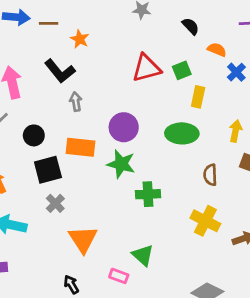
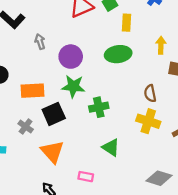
gray arrow: (76, 102) -> (40, 42), moved
orange rectangle: (80, 147) -> (33, 91), moved
black square: (48, 170) -> (54, 114), moved
brown semicircle: (210, 175) -> (150, 93), moved
green triangle: (143, 255) -> (111, 148), moved

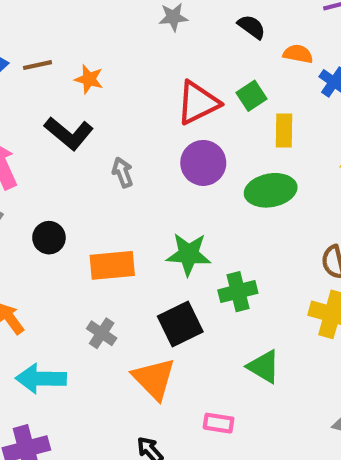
purple circle: (71, 57) -> (203, 163), moved
black square: (54, 114) -> (180, 324), moved

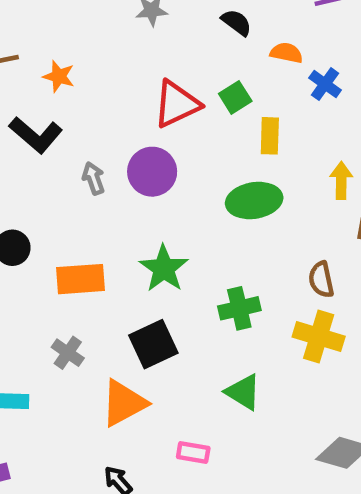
purple circle: (203, 163) -> (152, 172), moved
green star: (189, 254) -> (164, 268), turned 30
green cross: (238, 292) -> (239, 308), moved
orange triangle: (154, 379) -> (124, 403), turned 45

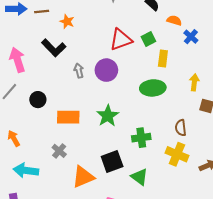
black square: (153, 344) -> (112, 161), moved

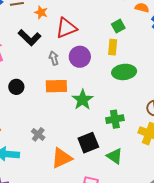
red triangle: (121, 40) -> (66, 28), moved
yellow rectangle: (163, 58) -> (113, 47), moved
orange rectangle: (68, 117) -> (56, 86), moved

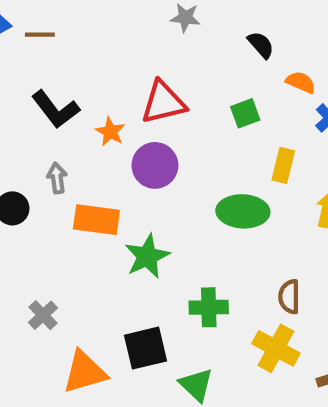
orange star: (41, 12) -> (110, 132), moved
red triangle: (66, 28) -> (163, 102), moved
yellow rectangle: (113, 47) -> (283, 165), moved
gray arrow: (54, 58) -> (57, 178), moved

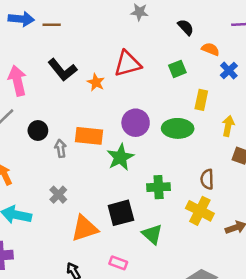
purple circle: (155, 165) -> (136, 123), moved
gray arrow: (57, 178) -> (61, 148), moved

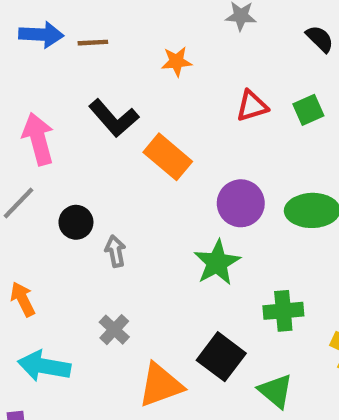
red triangle: (128, 64) -> (252, 106), moved, size x0.7
orange star: (96, 82) -> (177, 62), moved, turned -30
orange rectangle: (89, 136) -> (168, 157), moved, turned 36
black square: (121, 213) -> (221, 357), turned -36

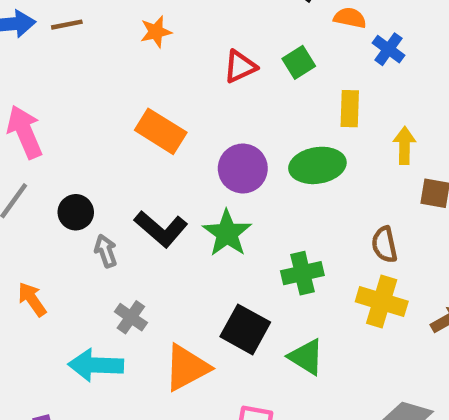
black L-shape: (114, 118) -> (161, 229), moved
gray arrow: (115, 251) -> (106, 251), moved
cyan arrow: (44, 366) -> (96, 365), moved

